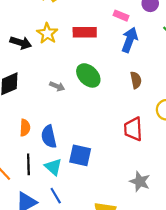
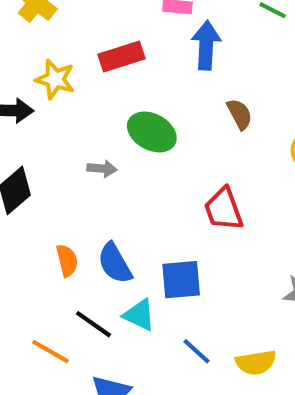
red trapezoid: (133, 129) -> (224, 209), moved
black line: (28, 164) -> (93, 324), turned -36
blue line: (56, 196) -> (196, 351), moved

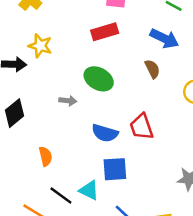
blue arrow: (206, 45) -> (164, 38), moved, turned 112
red rectangle: (121, 57) -> (105, 32), moved
blue semicircle: (115, 263) -> (105, 133), moved, turned -45

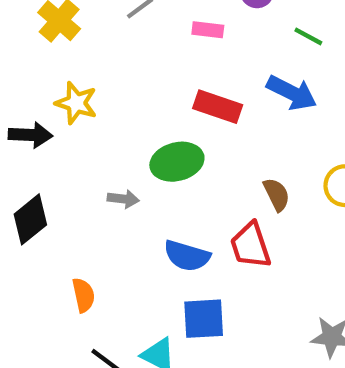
red rectangle: (105, 32) -> (218, 107), moved, turned 35
brown semicircle: (152, 69) -> (277, 194), moved
green ellipse: (99, 79) -> (177, 162), turned -44

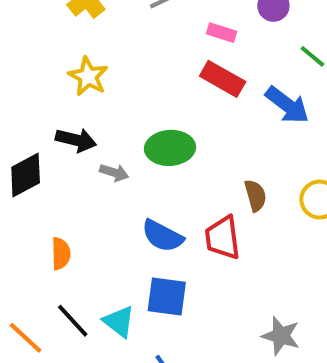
red rectangle: (218, 107) -> (223, 79), moved
black arrow: (30, 135) -> (76, 140), moved

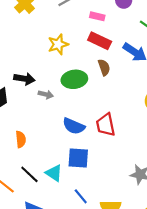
yellow star: (88, 76) -> (58, 44), moved, turned 30
brown semicircle: (255, 196) -> (104, 67), moved

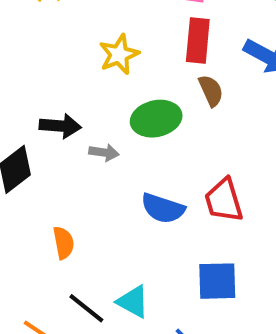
red rectangle: (100, 41) -> (198, 41), turned 75
blue square: (78, 158) -> (217, 281), moved

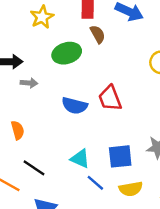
gray arrow: (104, 152) -> (29, 83), moved
blue square: (217, 281) -> (120, 156), moved
cyan triangle: (133, 302) -> (80, 159), moved

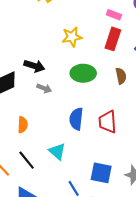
brown semicircle: (98, 34) -> (121, 76), moved
blue semicircle: (75, 106) -> (76, 119), turned 65
cyan triangle: (80, 159) -> (57, 151), moved

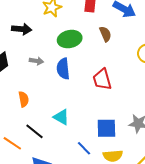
black arrow: (34, 66) -> (22, 29), moved
blue semicircle: (76, 119) -> (63, 69), moved

